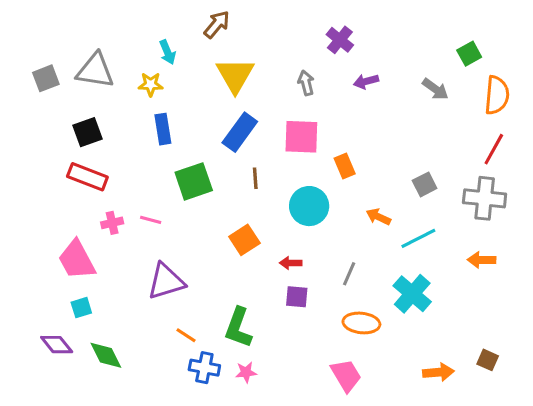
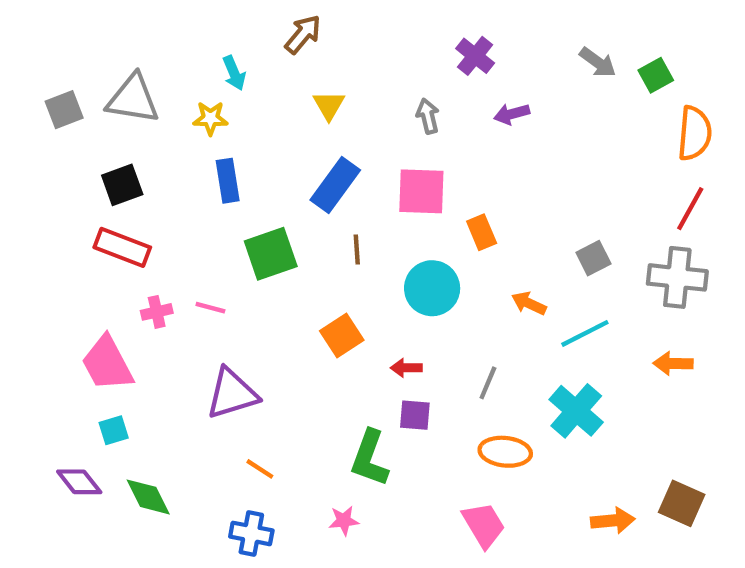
yellow triangle: (235, 75) -> (329, 105), size x0.6
gray arrow: (435, 89) -> (598, 62), moved
green L-shape: (238, 328) -> (370, 458), moved
brown square: (488, 360) -> (682, 503), size x1.5
blue cross: (204, 368) -> (251, 533), moved

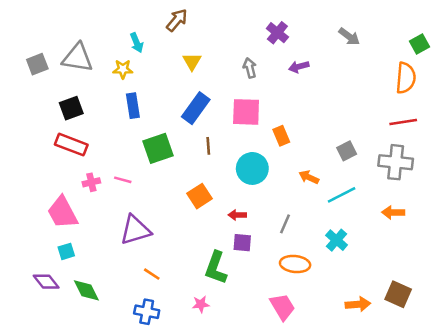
green square: (656, 75) -> (420, 44), moved
red line: (690, 209) -> (403, 122), turned 52
cyan cross: (576, 411) -> (337, 240), size x0.7

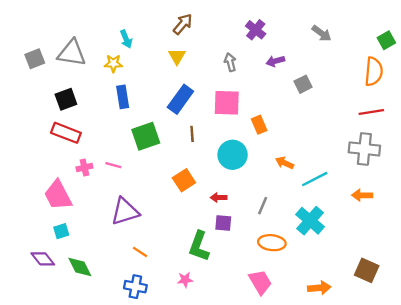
brown arrow: (177, 20) -> (183, 24), moved
gray square: (347, 151) -> (303, 84), moved
cyan cross: (337, 240) -> (310, 221), size x1.4
orange arrow: (358, 304) -> (319, 288), moved

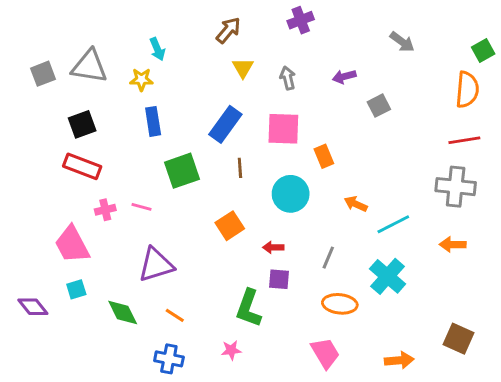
purple cross: (256, 30) -> (301, 20), moved, turned 30
yellow triangle: (177, 56) -> (243, 68), moved
purple diamond: (43, 259) -> (33, 307), moved
green diamond: (80, 267) -> (123, 313), moved

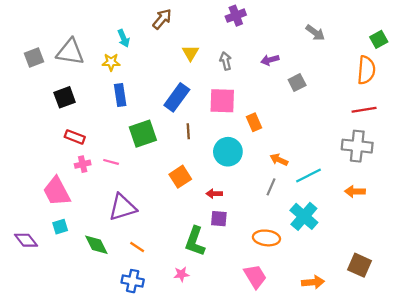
brown arrow: (228, 30) -> (162, 19), moved
red rectangle: (82, 166) -> (75, 137), moved, size x0.7
gray line: (328, 258) -> (271, 187), moved

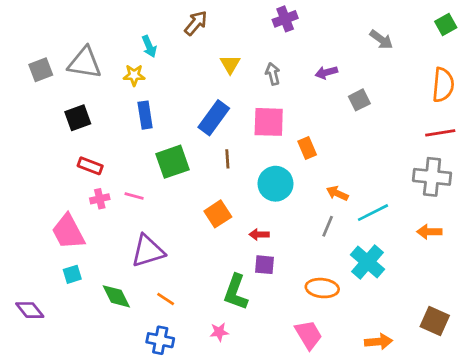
green square: (379, 39) -> (446, 24), moved
purple diamond: (26, 240) -> (30, 310), moved

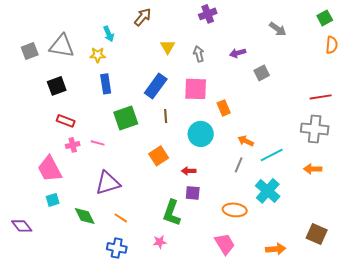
orange semicircle: (443, 85) -> (332, 45), moved, size x0.7

